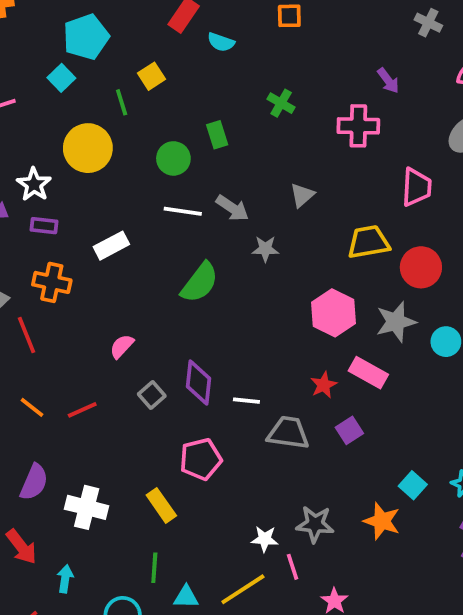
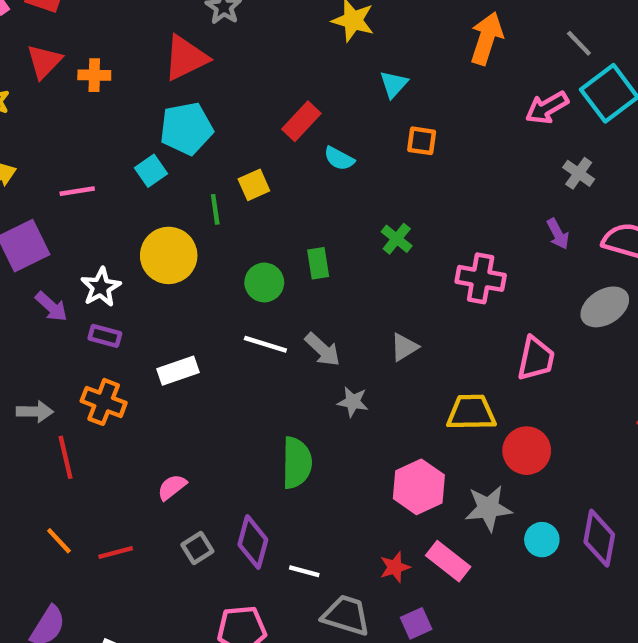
purple arrow: (388, 81) -> (558, 234), moved
green semicircle: (200, 283) -> (297, 463), moved, turned -45

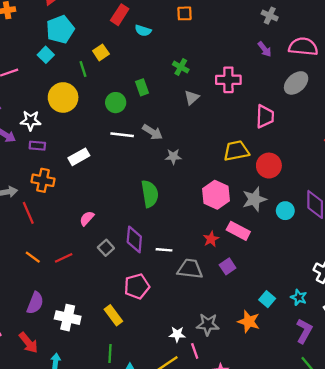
white star: (101, 287) -> (31, 121), turned -30
gray triangle: (404, 347) -> (192, 98), moved

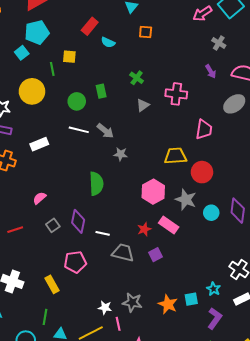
yellow square: (101, 52) -> (69, 57), turned 32
gray star: (254, 199) -> (186, 200), turned 30
cyan square: (267, 299) -> (191, 299), moved, turned 32

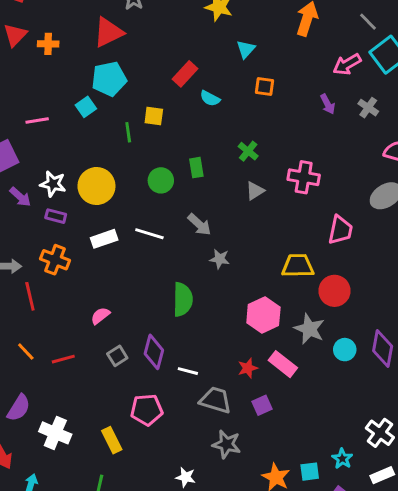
purple arrow: (211, 71) -> (328, 104), moved
yellow circle: (32, 91) -> (96, 186), moved
white line: (79, 130) -> (149, 234), moved
gray star: (132, 302) -> (227, 444), moved

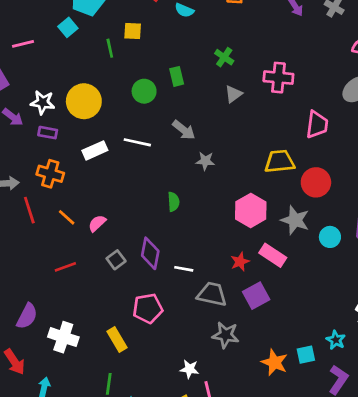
green semicircle: (183, 299) -> (173, 202), size x0.6
orange line: (26, 351) -> (67, 217), moved
purple square: (262, 405) -> (256, 296), size x1.4

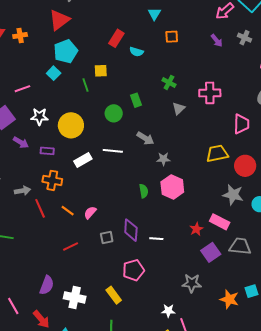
white star: (43, 102) -> (39, 117), moved
pink hexagon: (251, 210) -> (172, 187), moved
gray square: (116, 260) -> (107, 238), turned 32
gray trapezoid: (212, 294) -> (240, 246), moved

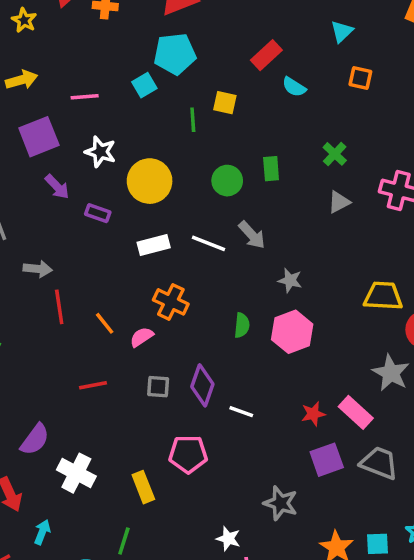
gray arrow: (145, 138) -> (252, 235), moved
orange cross: (52, 180) -> (171, 302), moved

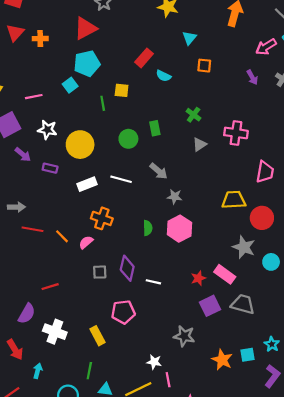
gray arrow: (252, 235) -> (159, 171), moved
red line: (59, 307) -> (32, 229), turned -65
red line: (93, 385) -> (50, 287), moved

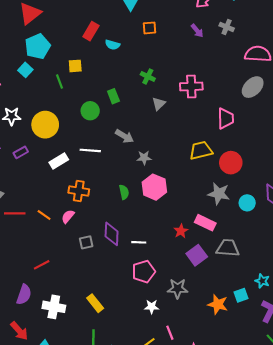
purple rectangle: (50, 168) -> (21, 152), turned -32
pink pentagon: (123, 312) -> (144, 272), moved
white star: (154, 362) -> (152, 307), moved

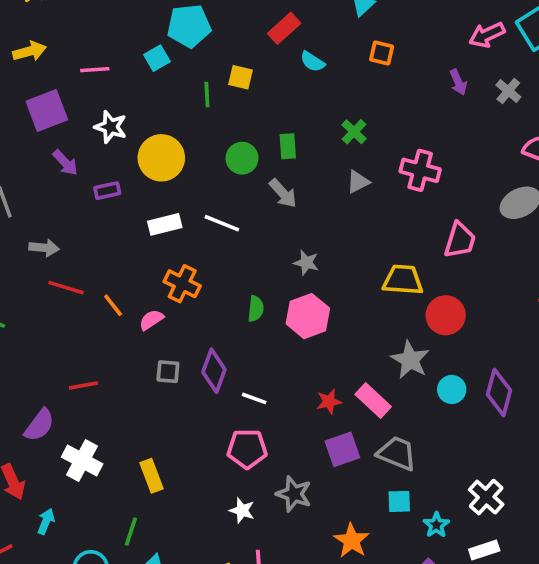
gray arrow: (124, 136) -> (283, 193), moved
cyan square: (241, 295) -> (399, 501), moved

